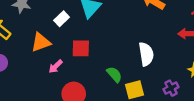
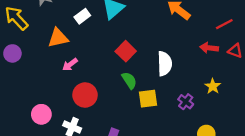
red square: (81, 48) -> (126, 51), moved, turned 36
purple cross: (171, 88) -> (186, 102), turned -32

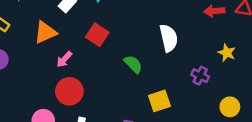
red square: (126, 51) -> (97, 35), moved
red circle: (85, 95) -> (69, 91), moved
yellow square: (148, 99) -> (159, 101), moved

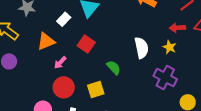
yellow star: (227, 53) -> (170, 47), moved
purple cross: (200, 76) -> (165, 78), size x1.6
yellow square: (159, 101) -> (96, 90), moved

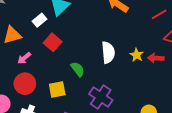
white rectangle: (64, 19) -> (40, 20), moved
red arrow: (177, 28) -> (156, 58), moved
purple cross: (165, 78) -> (101, 97), moved

